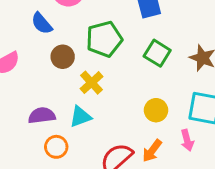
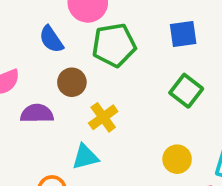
green pentagon: (104, 39) -> (114, 45), moved
purple semicircle: (42, 115) -> (37, 114), moved

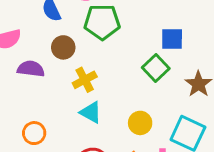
blue square: (183, 34) -> (172, 39), moved
cyan triangle: (85, 157) -> (91, 112), moved, turned 35

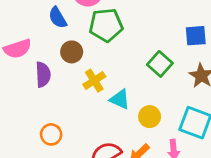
blue square: (172, 39) -> (196, 36), moved
purple semicircle: (31, 69) -> (43, 75), turned 85
cyan triangle: (91, 112) -> (120, 99), moved

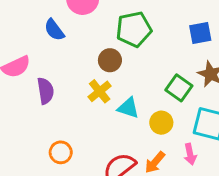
green pentagon: (106, 25) -> (134, 29), moved
brown circle: (72, 52) -> (110, 60), moved
green square: (160, 64) -> (179, 88), moved

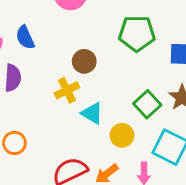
green pentagon: (134, 29) -> (137, 33), moved
blue semicircle: (54, 30) -> (25, 38), moved

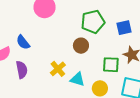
brown circle: (84, 61) -> (81, 46), moved
green square: (147, 104) -> (111, 65), turned -30

